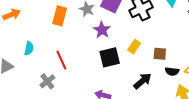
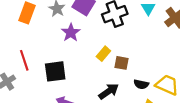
brown square: (160, 54) -> (122, 63), moved
black square: (110, 57) -> (55, 71), moved

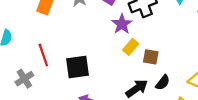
purple star: (71, 33) -> (122, 24), moved
black semicircle: (141, 84) -> (163, 83), moved, turned -64

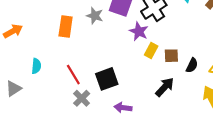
gray cross: (24, 79) -> (82, 98), moved
black semicircle: (163, 83) -> (192, 65), moved

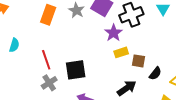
yellow rectangle: (151, 50) -> (121, 52), turned 32

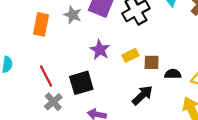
purple star: (114, 33) -> (100, 50), moved
black semicircle: (155, 73) -> (173, 74), turned -120

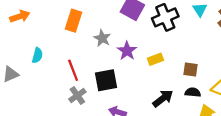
gray star: (73, 15) -> (102, 38), moved
brown square: (152, 62) -> (191, 70), moved
black semicircle: (173, 74) -> (193, 92), moved

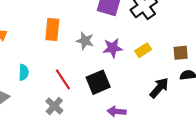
purple star: (127, 51) -> (113, 48), turned -30
gray cross: (77, 95) -> (54, 106), moved

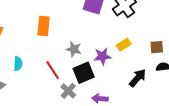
gray star: (85, 41) -> (74, 49), moved
purple star: (113, 48) -> (102, 56), moved
gray cross: (54, 106) -> (68, 91), moved

